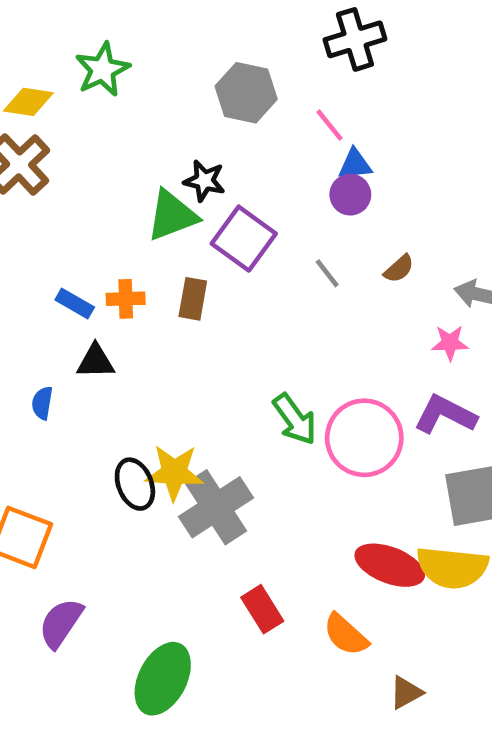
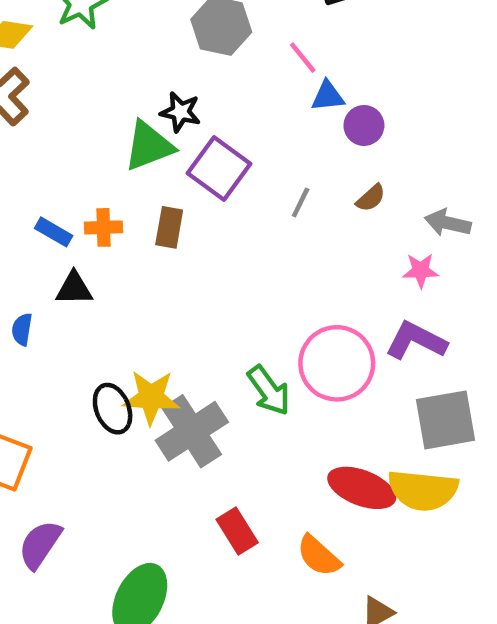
purple circle: (350, 195) -> (364, 125), moved
gray line: (327, 273) -> (301, 203), turned 64
green arrow: (295, 419) -> (269, 391), moved

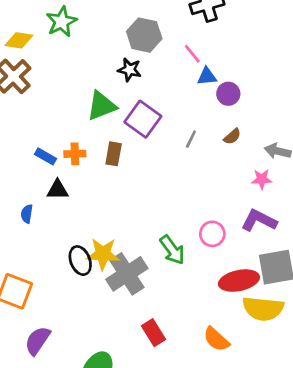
black star: (180, 112) -> (130, 70), moved
pink circle: (337, 363) -> (212, 234), size x0.6
red ellipse: (362, 488) -> (239, 281), moved, turned -33
orange semicircle: (319, 556) -> (216, 339), moved

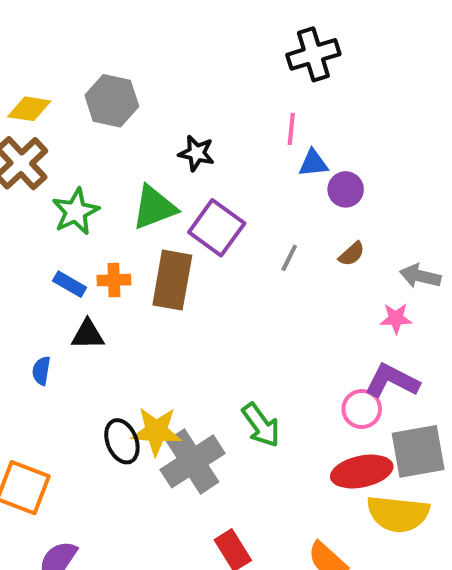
green star: (62, 22) -> (76, 212), moved
gray hexagon: (144, 35) -> (112, 101), moved
pink line: (192, 54) -> (291, 129), turned 45
brown rectangle: (114, 154) -> (172, 280), size x1.6
pink circle: (212, 234) -> (362, 409), moved

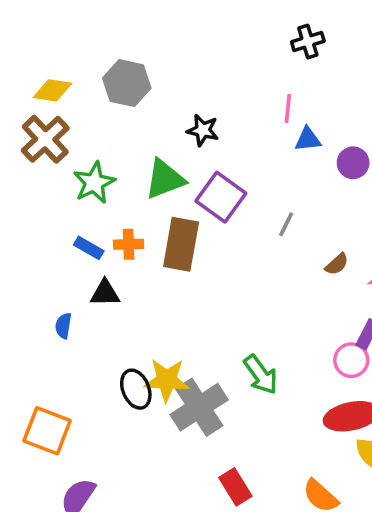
black cross: (313, 54) -> (308, 41), size x0.7
purple circle: (346, 189) -> (353, 163), moved
brown semicircle: (352, 254) -> (337, 264), moved

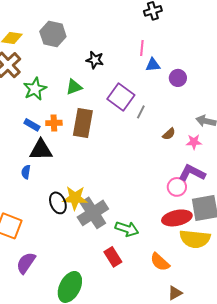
green triangle: (165, 179) -> (74, 87), size x0.7
purple square: (221, 197) -> (121, 97), moved
black triangle: (105, 293) -> (41, 150), size x1.4
blue semicircle: (63, 326) -> (26, 172), moved
green arrow: (261, 375) -> (127, 229), moved, turned -35

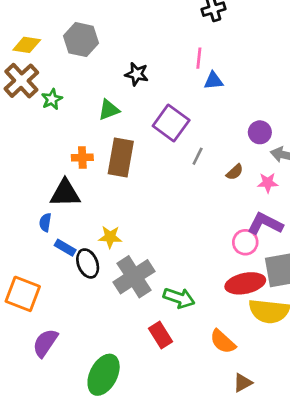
purple circle: (178, 78) -> (260, 132), moved
green star: (35, 89) -> (52, 99), moved, size x0.7
gray line: (141, 112) -> (198, 156), moved
blue rectangle: (32, 125) -> (65, 248), moved
yellow star: (75, 198) -> (110, 237), moved, size x0.7

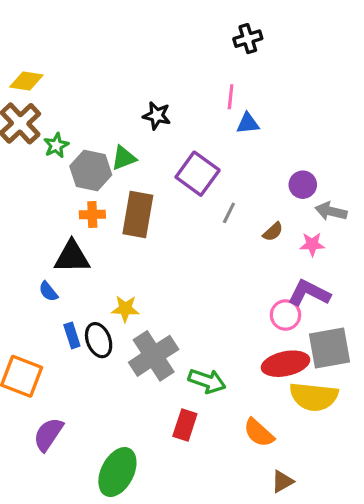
gray hexagon: (81, 40) -> (91, 171), moved
blue semicircle: (45, 222) -> (48, 291), turned -48
blue rectangle: (65, 248) -> (72, 335), moved, turned 42
red rectangle: (160, 335) -> (185, 425), turned 50

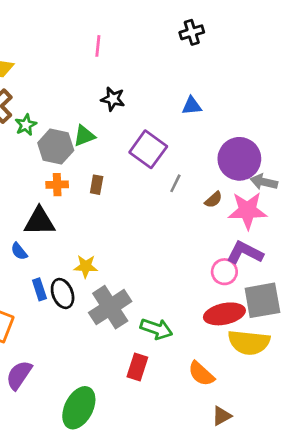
pink line: (231, 97) -> (98, 46), moved
purple circle: (303, 185) -> (239, 159), size x1.8
brown rectangle: (138, 214) -> (97, 185), size x0.5
pink star: (312, 244) -> (248, 211), size x1.8

